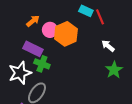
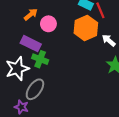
orange hexagon: (66, 34) -> (86, 28), moved

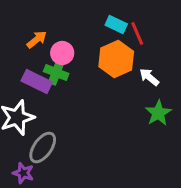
green cross: (40, 59) -> (56, 72), moved

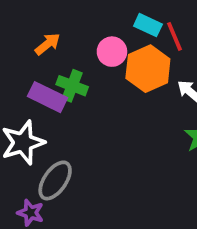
pink circle: (62, 53) -> (112, 52), moved

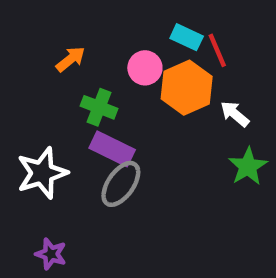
purple rectangle: (48, 97) -> (112, 149), moved
gray ellipse: (55, 180) -> (121, 184), moved

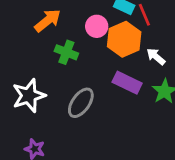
orange arrow: (71, 59) -> (48, 21), size x1.4
purple rectangle: (112, 149) -> (127, 83), moved

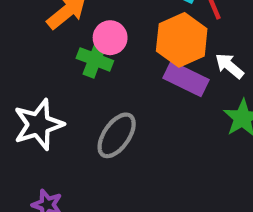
pink circle: (97, 26) -> (110, 38), moved
purple rectangle: (127, 83) -> (186, 79), moved

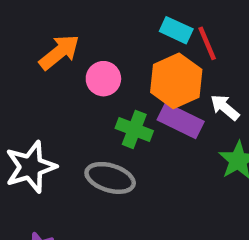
green cross: (95, 59) -> (134, 129), moved
gray ellipse: (117, 135) -> (110, 178), turned 72

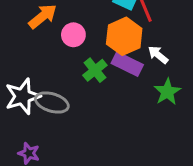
green cross: (134, 129) -> (95, 70), turned 30
gray ellipse: (110, 178) -> (52, 102), moved

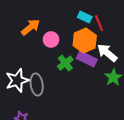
white arrow: (158, 55) -> (107, 53), size x1.5
gray ellipse: (52, 102) -> (37, 84), turned 65

